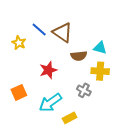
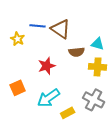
blue line: (39, 29) -> (38, 26), turned -35
gray cross: (84, 90) -> (94, 100), moved, size x1.5

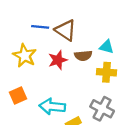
yellow star: (18, 39) -> (25, 56), moved, size x1.5
red star: (47, 66) -> (58, 60), moved
cyan arrow: (49, 98) -> (52, 107), turned 40

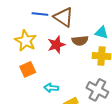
orange square: (18, 95) -> (28, 69), moved
cyan arrow: (52, 107) -> (51, 88), size x0.6

